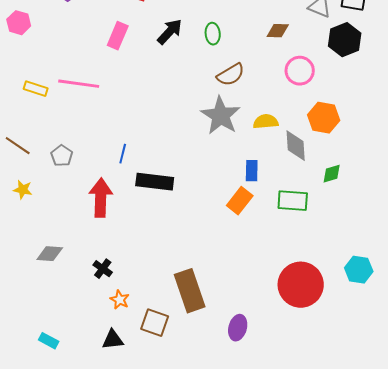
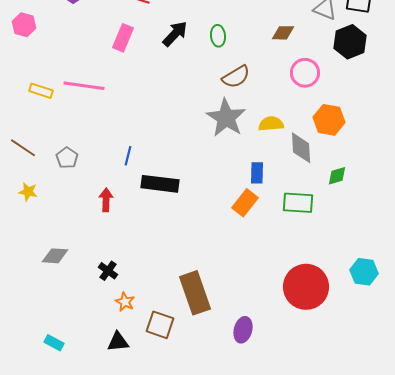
red arrow: (101, 198) -> (106, 200), size x0.6

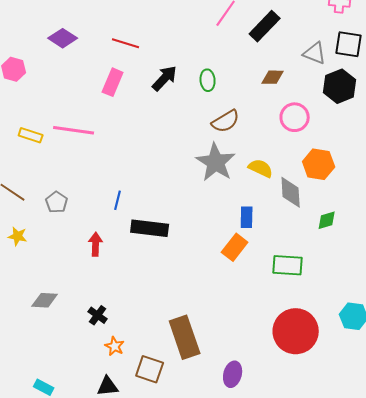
yellow semicircle: (271, 124) -> (261, 168), turned 30
green rectangle: (298, 203) -> (288, 265), moved

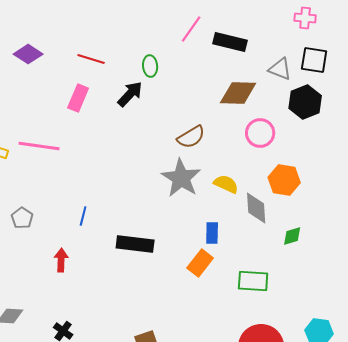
black rectangle: (265, 26) -> (230, 42), turned 60
brown diamond: (273, 77) -> (238, 93), size x1.6
green ellipse: (208, 80) -> (150, 66), moved
black rectangle: (150, 228) -> (135, 244), moved

